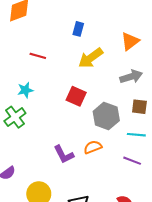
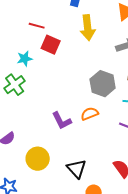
yellow arrow: (91, 58) -> (88, 28), turned -60
red square: (76, 96) -> (51, 45), moved

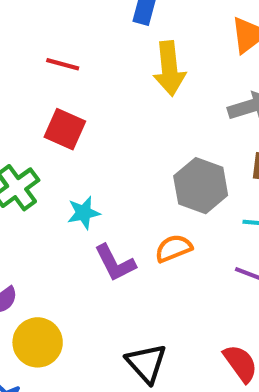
red square: (51, 45) -> (65, 129), moved
cyan star: (25, 59) -> (84, 213), moved
yellow circle: (38, 159) -> (38, 342), moved

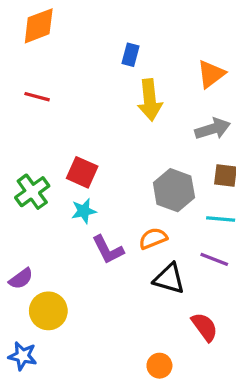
red line: (63, 64) -> (37, 97), moved
red square: (65, 129) -> (82, 172), moved
black triangle: (146, 363) -> (169, 279), moved, turned -32

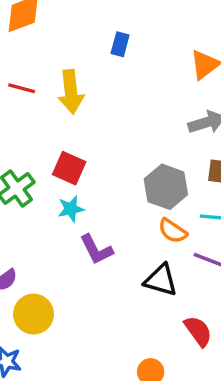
yellow arrow: (150, 100) -> (71, 92), moved
orange semicircle: (153, 238) -> (173, 231), moved, turned -124

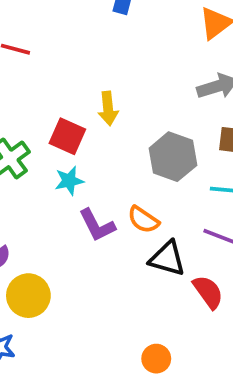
yellow arrow: (71, 92) -> (108, 108), moved, size x0.7
orange semicircle: (173, 231) -> (143, 220), moved
red semicircle: (198, 331) -> (208, 292), moved

